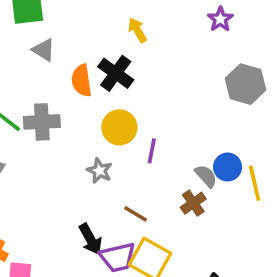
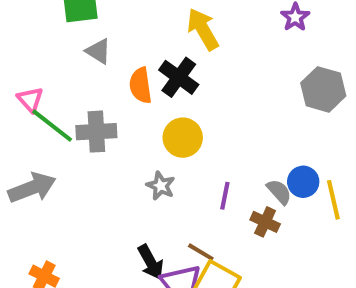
yellow arrow: (137, 30) -> (203, 29), size x1.5
purple line: (152, 151) -> (225, 196), moved
brown cross: (193, 203) -> (265, 222), turned -30
brown line: (136, 214) -> (201, 252), moved

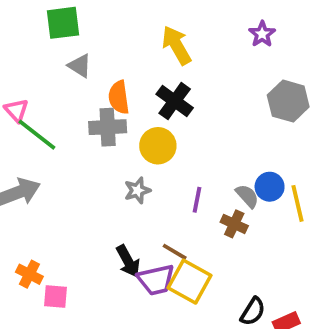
black cross: (179, 77) -> (175, 101), moved
gray cross: (96, 132) -> (108, 127), moved
gray star: (161, 186) -> (137, 190), turned 30

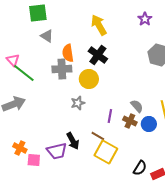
blue circle: (270, 187) -> (149, 124), moved
purple line: (197, 200) -> (110, 116), moved
purple trapezoid: (156, 280) -> (57, 151), moved

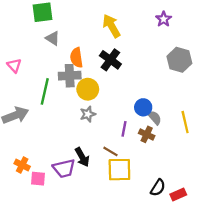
green line: (24, 73) -> (45, 91), moved, turned 65
yellow circle: (89, 79) -> (88, 89), moved
blue circle: (149, 124) -> (143, 107), moved
yellow square: (106, 152) -> (119, 170), turned -30

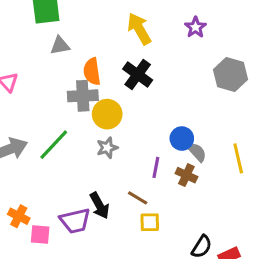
purple star: (164, 19) -> (196, 27), moved
gray triangle: (53, 38) -> (60, 46), turned -42
green line: (45, 91) -> (54, 145), moved, turned 30
yellow square: (119, 170) -> (150, 222), size x0.6

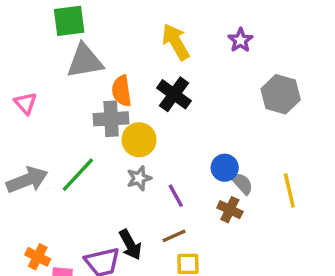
gray triangle: (60, 46) -> (85, 61), size x1.6
purple line: (156, 167) -> (176, 196), moved, turned -40
brown line: (138, 198) -> (174, 236), turned -55

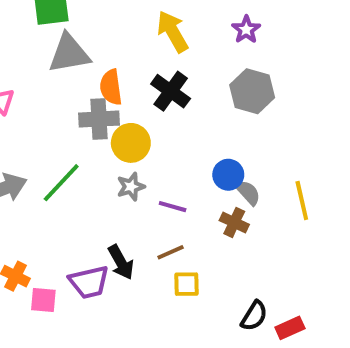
gray hexagon: (281, 94) -> (252, 91), moved
purple line: (176, 196) -> (173, 207), turned -45

